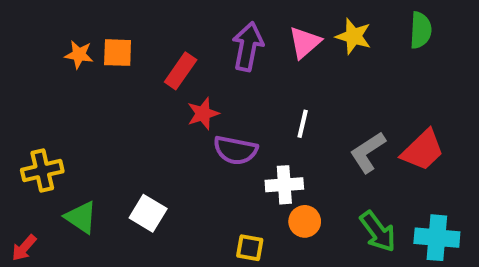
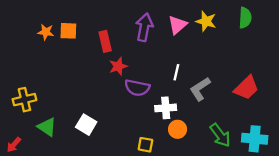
red rectangle: (181, 71) -> (105, 41), turned -48
gray L-shape: (368, 152) -> (200, 89), moved

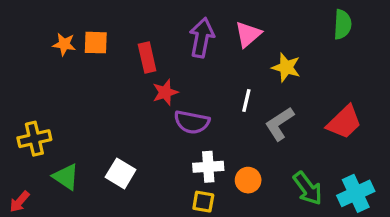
yellow star: (206, 21) -> (286, 67), moved
white cross: (166, 108) -> (208, 167), moved
cyan cross: (255, 139) -> (356, 193), turned -30

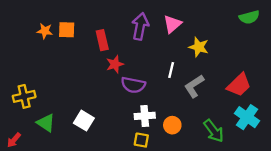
green semicircle: (342, 24) -> (249, 17), moved, turned 72
cyan cross: (356, 193) -> (247, 117), moved, turned -30

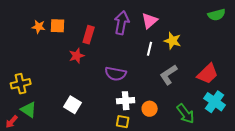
red rectangle: (102, 40) -> (89, 35), turned 30
red star: (115, 64) -> (77, 56), moved
white line: (171, 70) -> (150, 49), moved
green triangle: (46, 123) -> (29, 110), moved

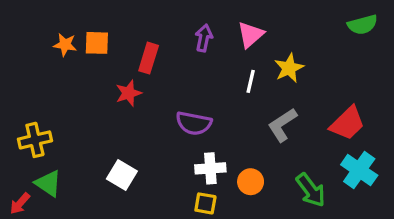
purple arrow: (122, 23) -> (204, 38), size x0.7
yellow star: (173, 41) -> (289, 68), turned 30

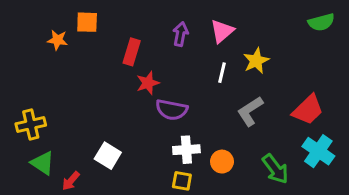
orange square: (97, 43) -> (87, 22), moved
red star: (129, 93) -> (148, 83), moved
red arrow: (20, 203) -> (71, 181), moved

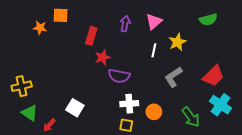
green semicircle: (321, 22) -> (208, 19), moved

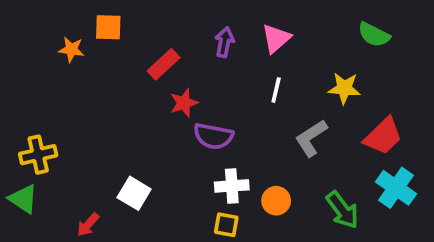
green semicircle: (208, 19) -> (374, 35), turned 42
red rectangle: (91, 36) -> (164, 64), turned 30
yellow star: (177, 42) -> (344, 88), moved, turned 30
green triangle: (30, 113) -> (23, 199), moved

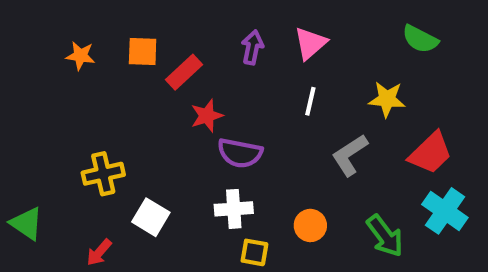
orange square: (108, 27) -> (143, 52), moved
yellow cross: (38, 155) -> (103, 174), moved
white cross: (232, 186) -> (234, 209), moved

